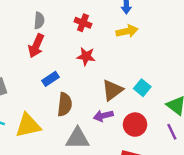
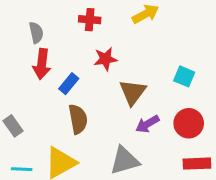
blue rectangle: (50, 79) -> (69, 84), moved
brown triangle: (112, 90) -> (133, 92), moved
brown semicircle: (65, 104) -> (78, 119), moved

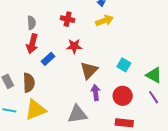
brown semicircle: (78, 119) -> (29, 83), moved
purple arrow: (147, 124) -> (96, 92), turned 105

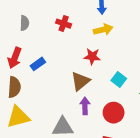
red arrow: (32, 44) -> (15, 58), moved
red star: (74, 46) -> (92, 57), moved

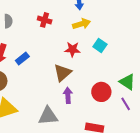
cyan square: (119, 79) -> (100, 45), moved
red circle: (114, 113) -> (101, 92), moved

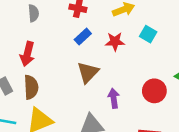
blue rectangle: (22, 59) -> (83, 37), moved
brown triangle: (63, 73) -> (88, 72), moved

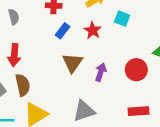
red star: (115, 42) -> (93, 30), turned -30
purple arrow: (114, 98) -> (101, 72), moved, turned 36

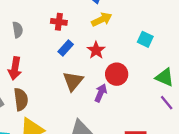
cyan square: (122, 19) -> (145, 39), moved
red circle: (136, 70) -> (117, 74), moved

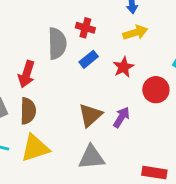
gray semicircle: (18, 30) -> (57, 44), moved, size x1.6
red circle: (117, 74) -> (156, 90), moved
brown triangle: (73, 81) -> (90, 115), moved

